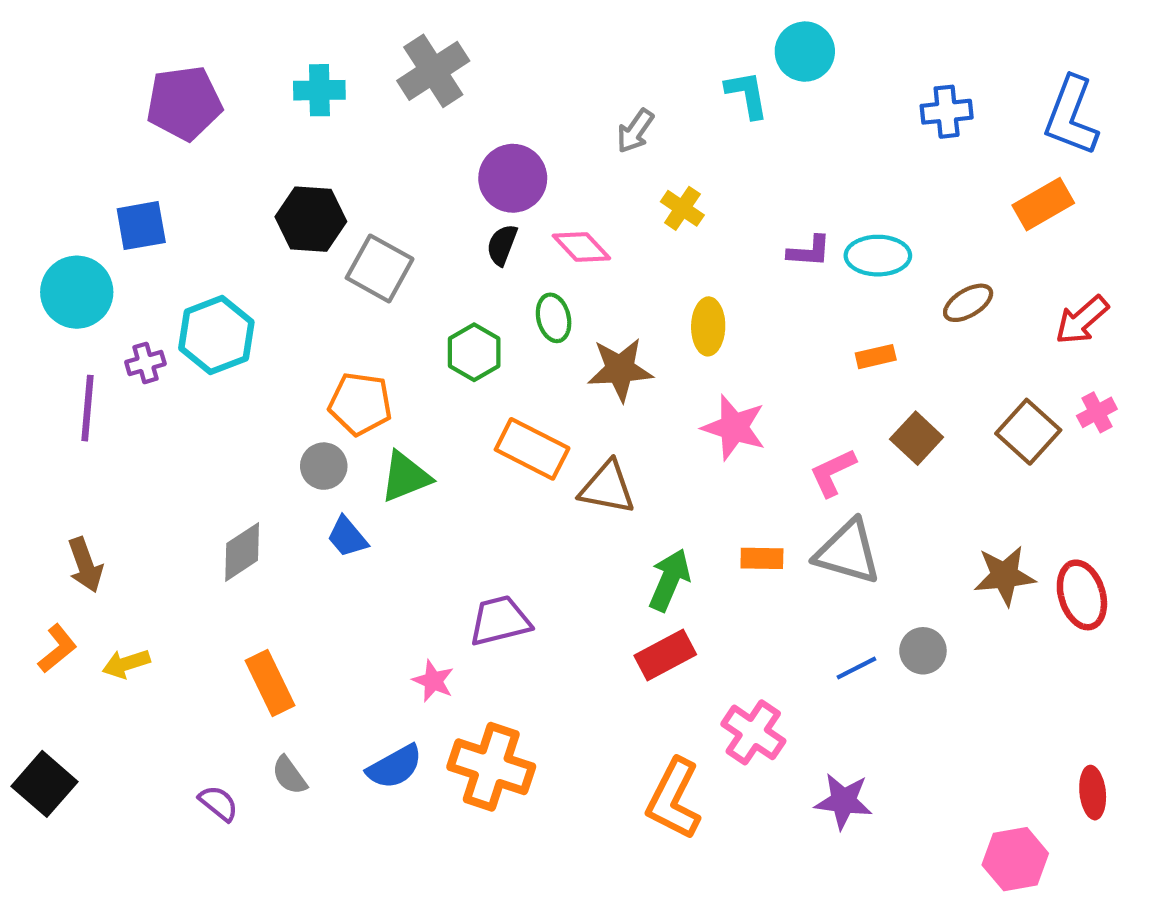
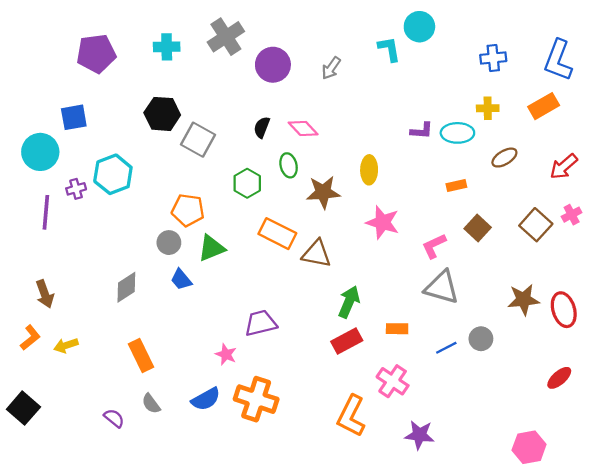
purple circle: (513, 178) -> (273, 65), moved
yellow cross: (682, 208) -> (488, 108), moved, turned -35
orange rectangle: (762, 558) -> (397, 329), moved
red ellipse: (1093, 793) -> (559, 378), moved, turned 55
purple star: (844, 801) -> (419, 435), moved

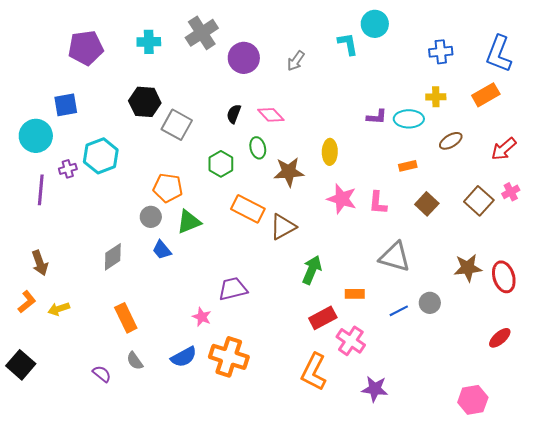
pink L-shape: (434, 246) -> (378, 203), moved, turned -60
brown triangle: (317, 254) -> (283, 227), turned -40
red rectangle: (347, 341) -> (323, 318), moved

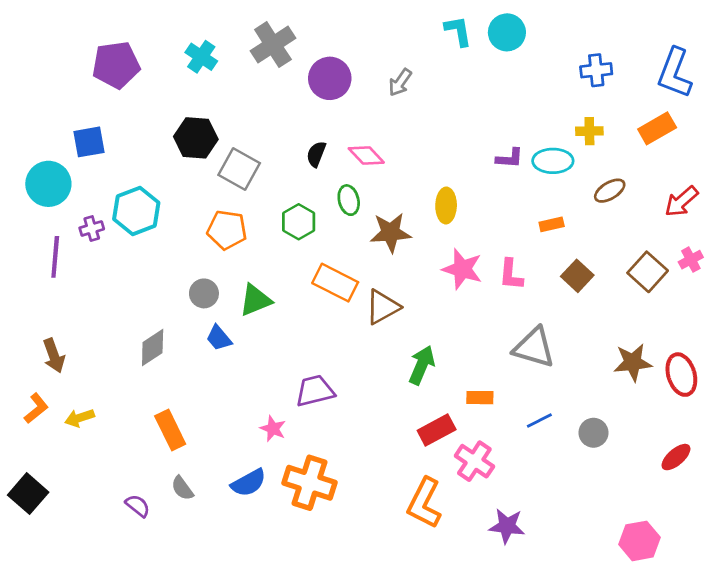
cyan cross: (149, 42) -> (201, 57), turned 35
cyan L-shape: (348, 44) -> (458, 31), moved
orange pentagon: (168, 188) -> (227, 230), moved
gray circle: (430, 303) -> (593, 433), moved

